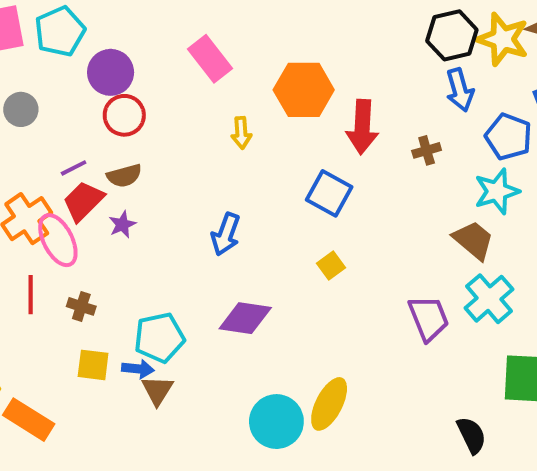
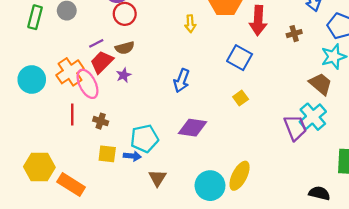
cyan cross: (489, 299) -> (313, 117), moved
brown triangle: (157, 390) -> (157, 178), moved
black semicircle: (471, 435) -> (319, 193), turned -50

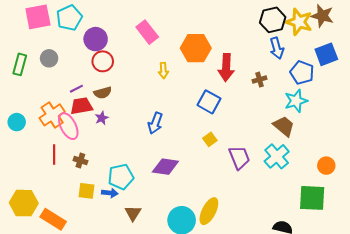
red trapezoid: (102, 62) -> (81, 106), turned 35
cyan circle: (32, 79) -> (17, 122), size x0.7
purple trapezoid: (295, 128) -> (239, 157), moved

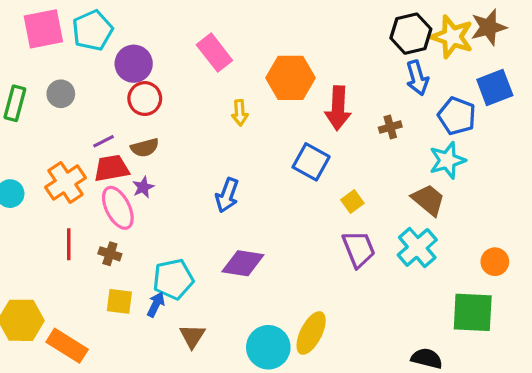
brown star: (322, 16) -> (489, 27), turned -30
pink ellipse: (68, 126) -> (118, 208), moved
yellow square: (210, 139) -> (352, 202), moved
blue arrow: (110, 193) -> (156, 304), turned -70

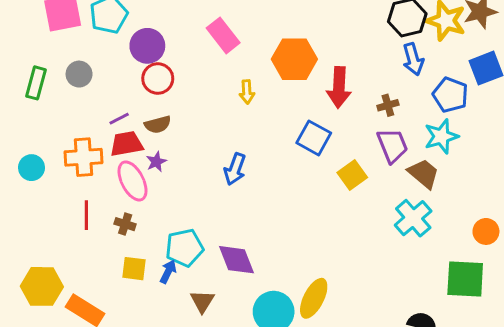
orange cross: (66, 182) -> (83, 157), turned 30
yellow square: (352, 202) -> (352, 175), size x1.4
purple trapezoid: (359, 249) -> (392, 145), moved
purple diamond: (243, 263) -> (236, 260), moved, turned 60

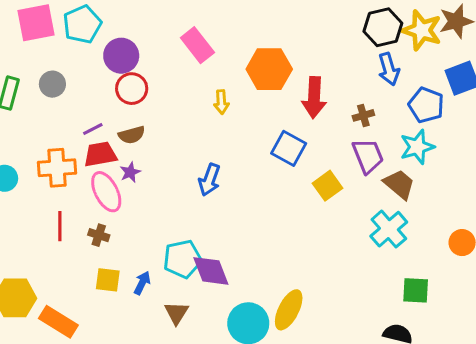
cyan pentagon: (184, 248) -> (182, 259), moved
green square: (465, 279) -> (416, 290), moved, size x0.7

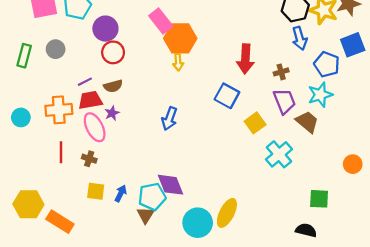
orange hexagon: (269, 69) -> (180, 38), moved
cyan cross: (389, 229) -> (279, 154), moved
cyan pentagon: (182, 259) -> (152, 197), moved

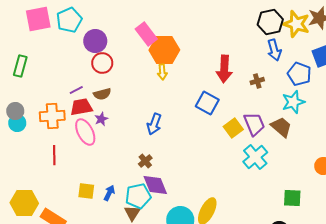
gray circle: (56, 49) -> (15, 111), moved
purple trapezoid: (284, 101) -> (254, 124), moved
brown cross: (89, 159) -> (145, 161), moved, turned 32

